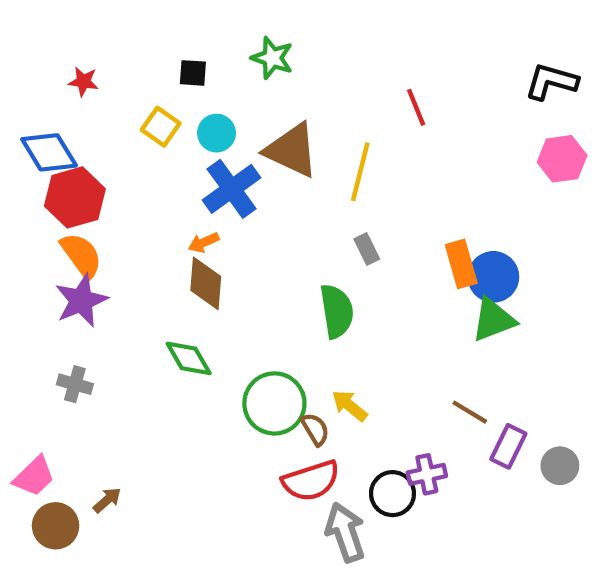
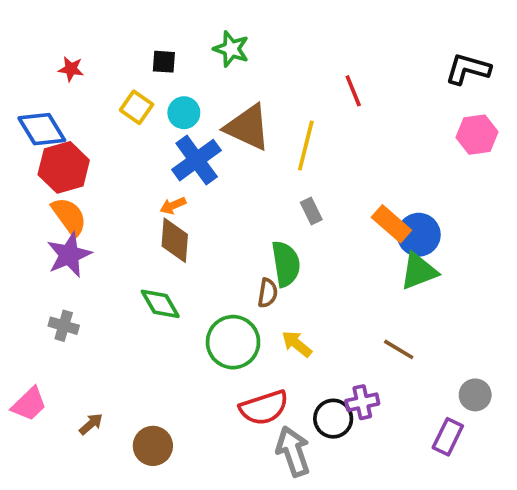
orange rectangle: (461, 264) -> (391, 224), turned -33
brown semicircle: (315, 429) -> (268, 293), moved, turned 40
purple rectangle: (508, 446) -> (448, 437), moved
brown circle: (56, 526) -> (153, 446), moved

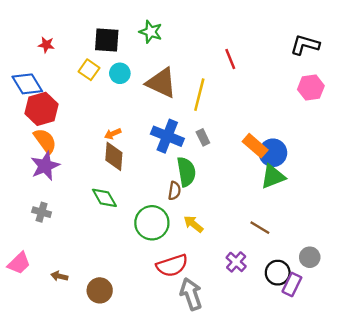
black square: (164, 62) -> (107, 40), size x1.6
blue cross: (197, 160) -> (167, 136), moved, turned -32
purple cross: (362, 402) -> (236, 262), turned -36
black circle: (333, 419) -> (278, 273), moved
brown arrow: (91, 424) -> (59, 276), turned -126

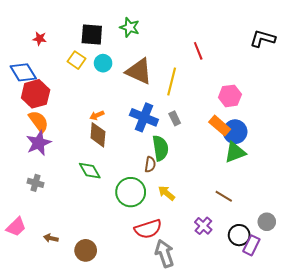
pink hexagon: (311, 88) -> (230, 96), moved

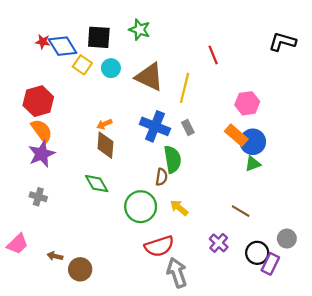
blue diamond: (23, 72) -> (63, 46), moved
green triangle: (235, 152) -> (253, 164), size x0.7
brown circle: (86, 250) -> (80, 269), moved

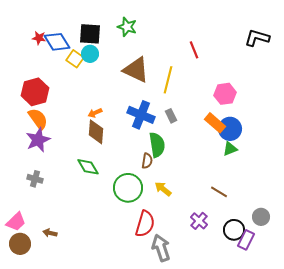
cyan circle: (111, 68) -> (90, 54), moved
red semicircle: (159, 246) -> (145, 224), turned -56
brown circle: (80, 269) -> (20, 244), moved

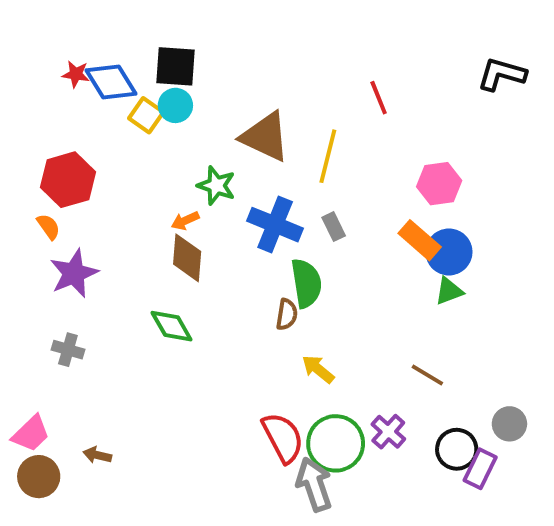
green star: (127, 27) -> (216, 186), moved
orange semicircle: (38, 119) -> (48, 227), moved, size x0.6
green circle: (128, 188) -> (336, 443), moved
red semicircle: (145, 224) -> (283, 438), turned -44

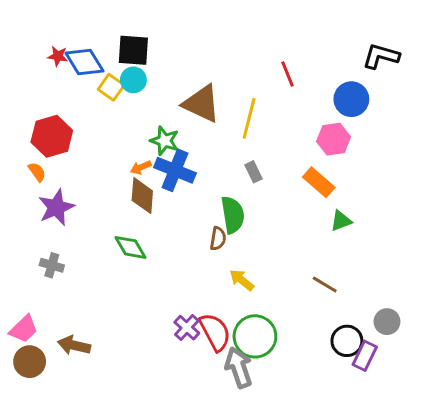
blue cross: (275, 225) -> (175, 170), moved
blue circle: (449, 252) -> (351, 99), moved
purple cross: (388, 432) -> (187, 328), moved
brown arrow: (97, 455) -> (74, 345), size x1.5

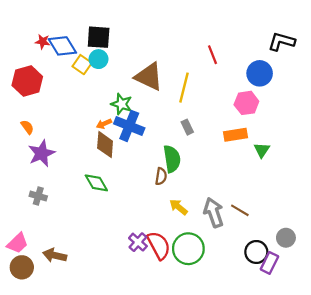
red hexagon: (52, 136) -> (27, 81), moved
orange rectangle: (319, 182) -> (236, 135), turned -50
green triangle: (341, 221) -> (262, 150), moved, turned -35
gray arrow: (239, 368) -> (214, 213), moved

